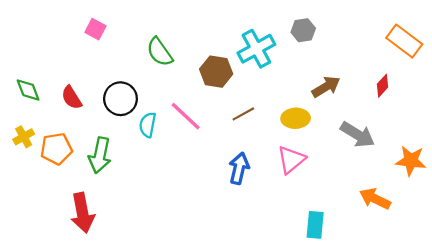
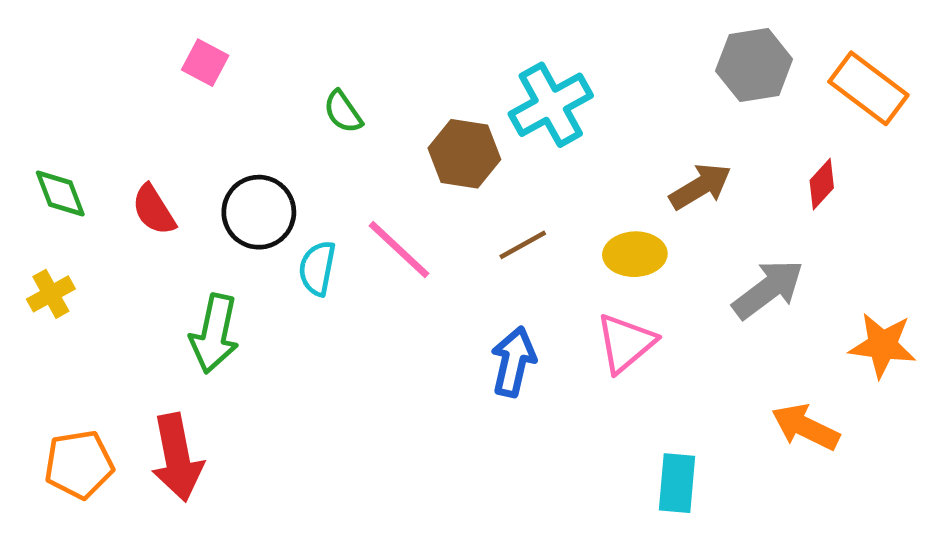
gray hexagon: (303, 30) -> (754, 65), moved, size x1.4
green semicircle: (160, 52) -> (343, 112), size x0.7
gray arrow: (358, 135) -> (768, 289), turned -68
orange pentagon: (56, 149) -> (79, 464), moved

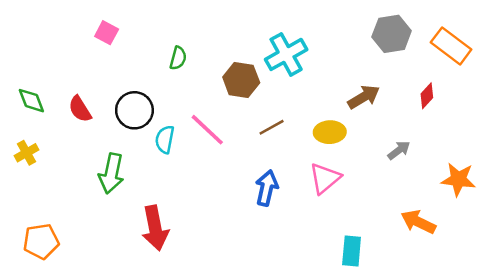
green semicircle: (343, 112) -> (178, 58), turned -130
gray arrow: (768, 289) -> (399, 150), size x0.6
red arrow: (177, 457) -> (155, 228), moved

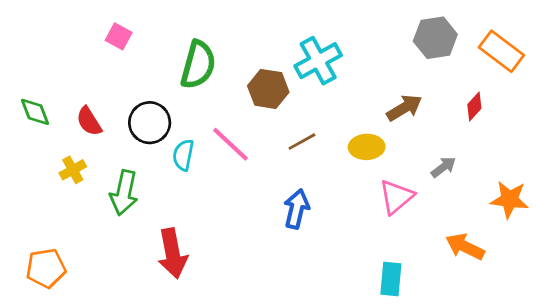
green semicircle: (178, 58) -> (198, 65), size x1.8
yellow cross: (26, 153) -> (73, 170), moved
pink triangle: (325, 178) -> (396, 197), moved

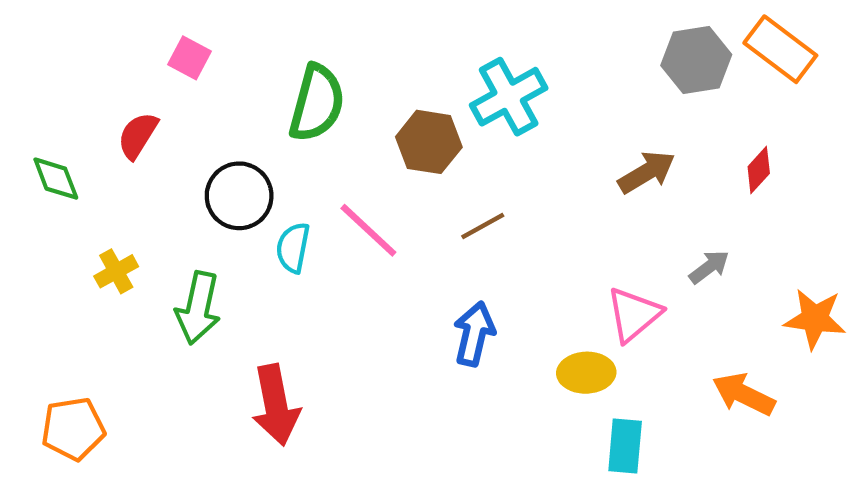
orange rectangle: (501, 51) -> (780, 49), moved
red semicircle: (89, 121) -> (138, 135), moved, turned 64
yellow ellipse: (367, 147) -> (586, 373), moved

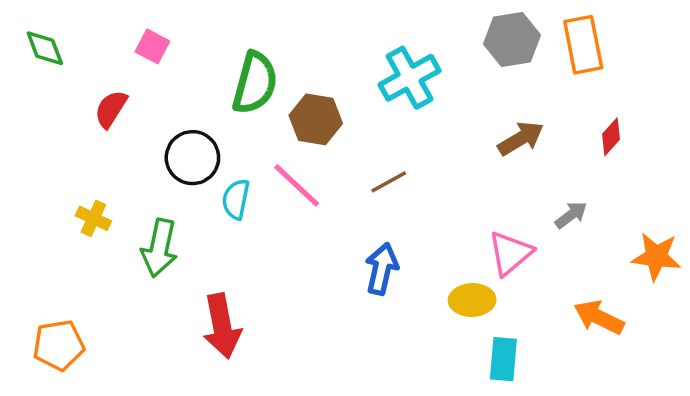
orange rectangle: (780, 49) -> (583, 45), moved, turned 42
gray hexagon: (696, 60) -> (512, 39), moved
brown hexagon: (429, 142) -> (316, 119), moved
green diamond: (56, 179) -> (45, 48), moved
yellow cross: (116, 271) -> (93, 218), turned -36

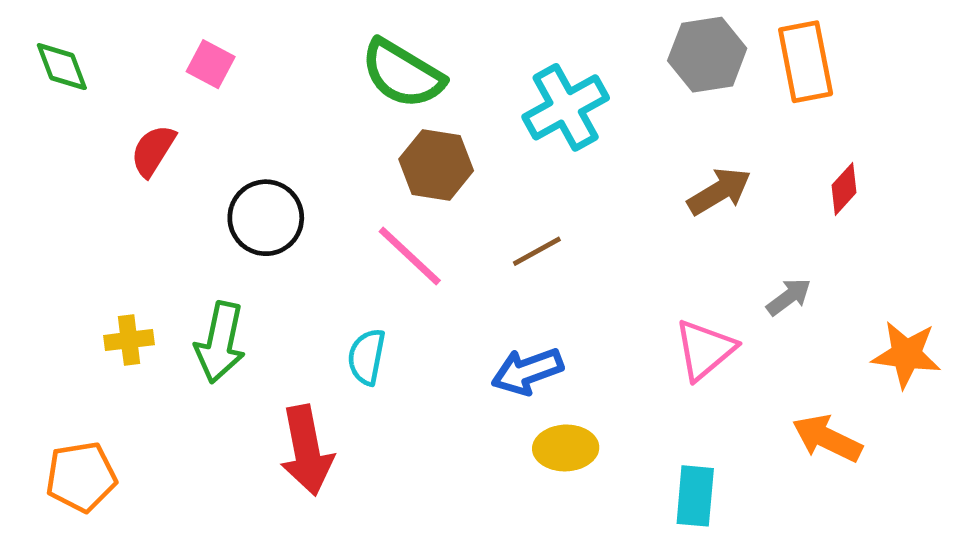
green semicircle: (255, 83) -> (403, 74), moved, turned 106
cyan semicircle: (236, 199) -> (367, 357), moved
yellow cross: (93, 218) -> (129, 340), moved, turned -32
blue arrow: (382, 269) -> (527, 371), turned -123
yellow ellipse: (472, 300) -> (566, 448), moved

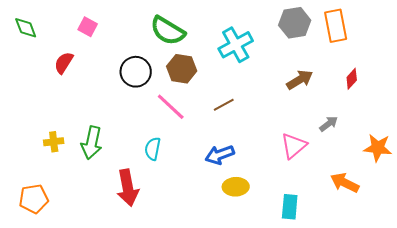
black circle: (266, 218) -> (136, 72), moved

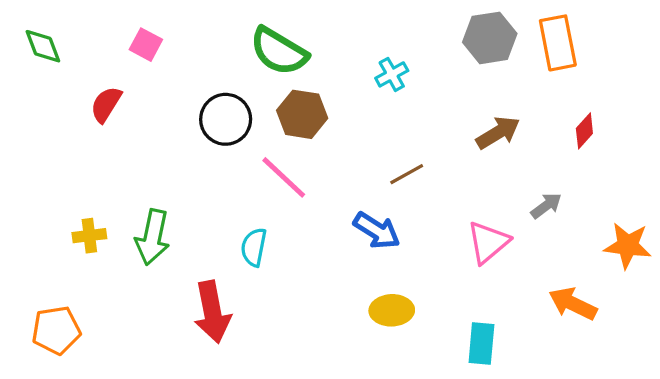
cyan cross: (236, 45) -> (392, 74), size x0.6
brown line: (224, 105) -> (407, 174), moved
blue arrow: (220, 155) -> (377, 231), moved, turned -128

